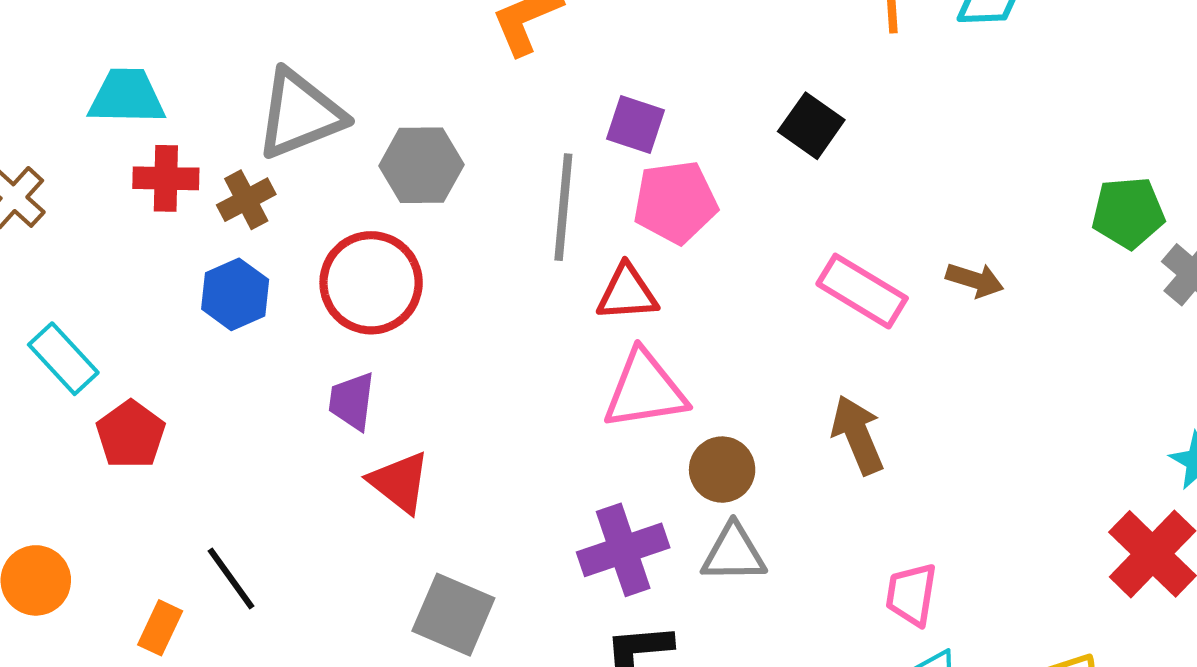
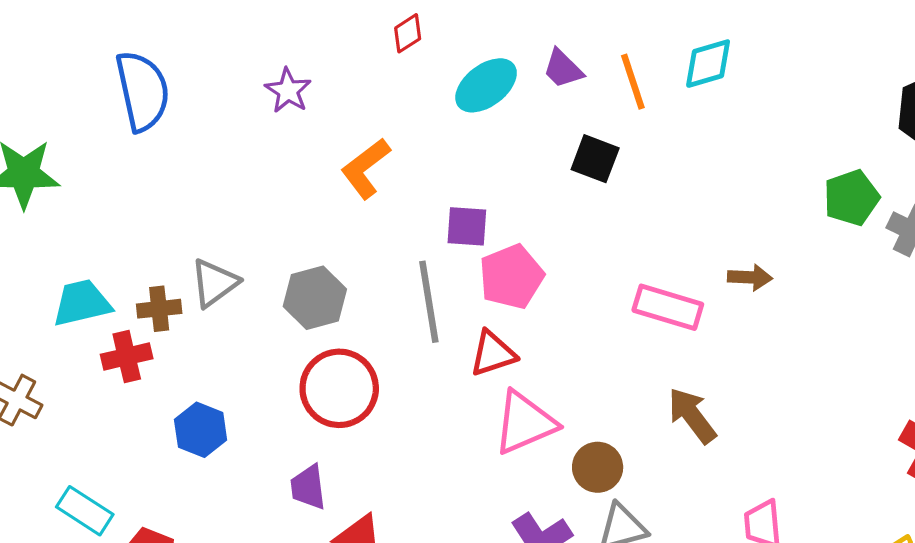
gray triangle: (300, 114) -> (214, 283), size x0.7
black square: (811, 126) -> (595, 159), moved
brown cross: (246, 200) -> (159, 309), moved, turned 36
red circle: (371, 283) -> (339, 388), moved

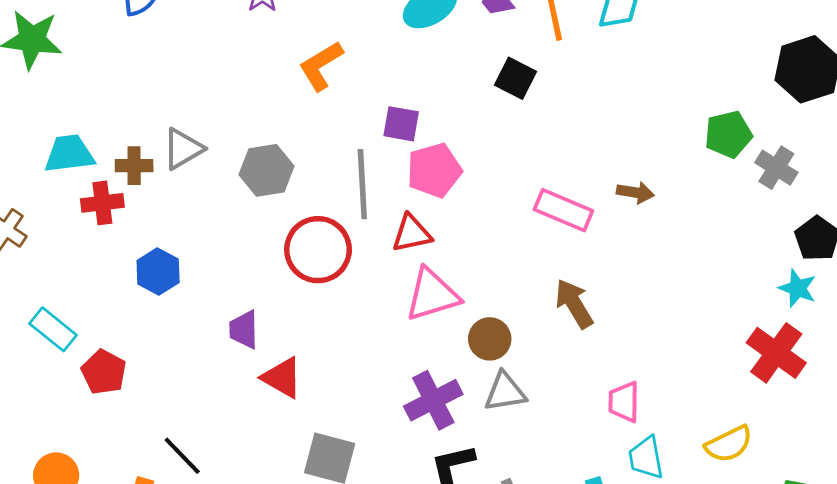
red circle: (339, 388) -> (318, 250), moved

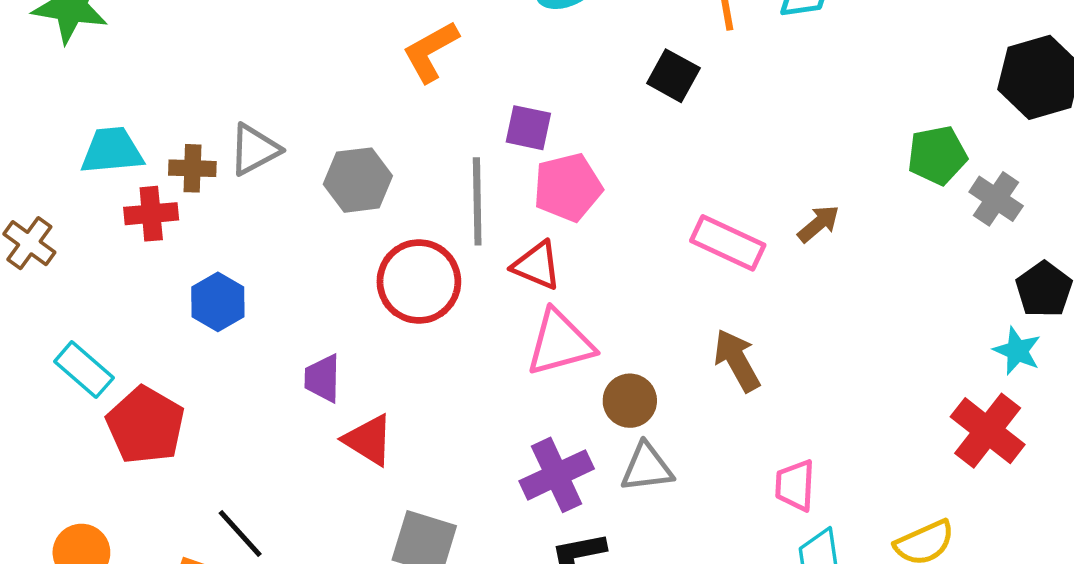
brown arrow: (635, 192) -> (818, 224), turned -51
red triangle: (412, 234) -> (537, 265), turned 33
red pentagon: (104, 372) -> (146, 425), size x1.4

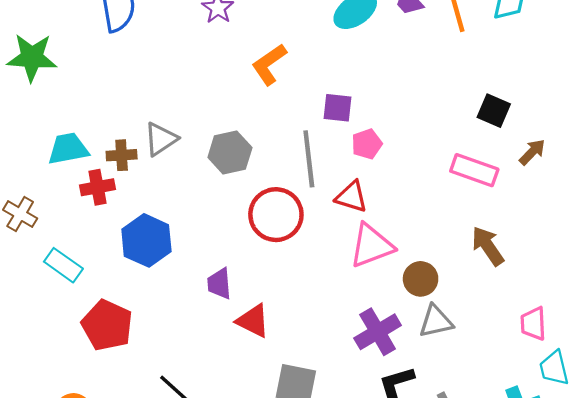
black square: (673, 76) -> (494, 111), moved
pink pentagon: (568, 187) -> (367, 144), size x0.7
blue hexagon: (218, 302) -> (146, 240), size x1.4
cyan rectangle: (84, 370) -> (63, 265), moved

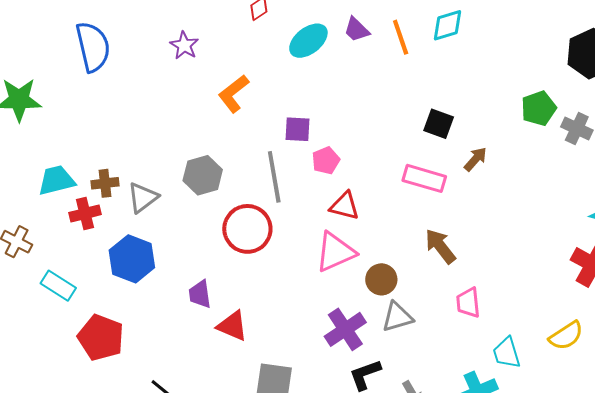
gray triangle: (161, 139) -> (143, 198), moved
red triangle: (352, 197) -> (345, 206), moved
pink trapezoid: (533, 324) -> (468, 303), moved

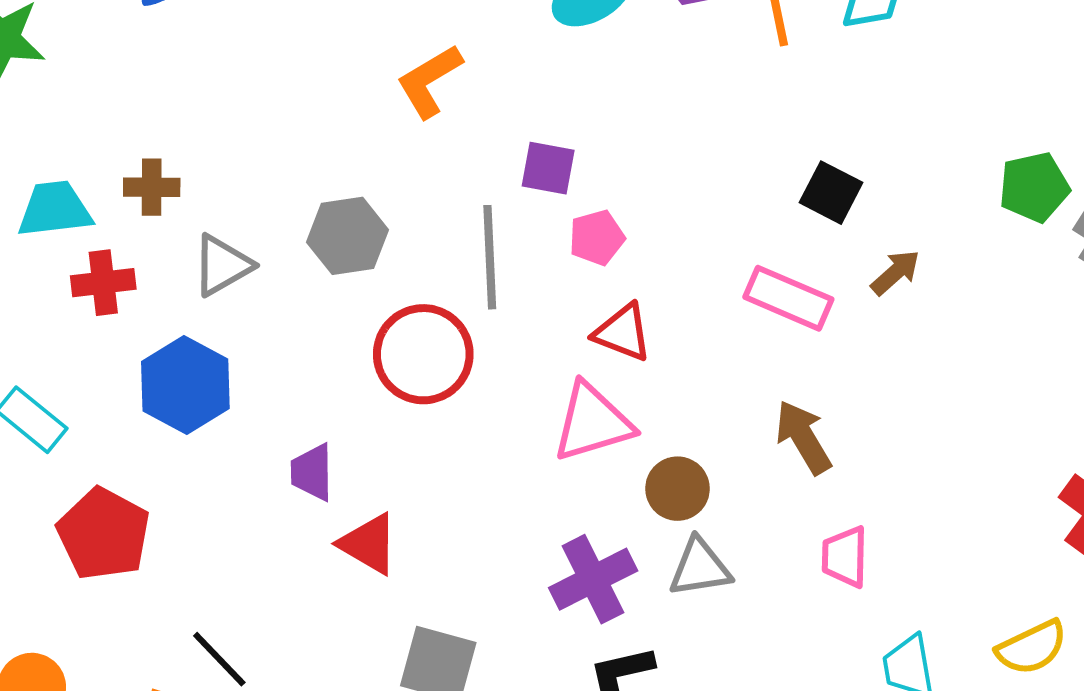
brown cross: (105, 183) -> (152, 187), moved

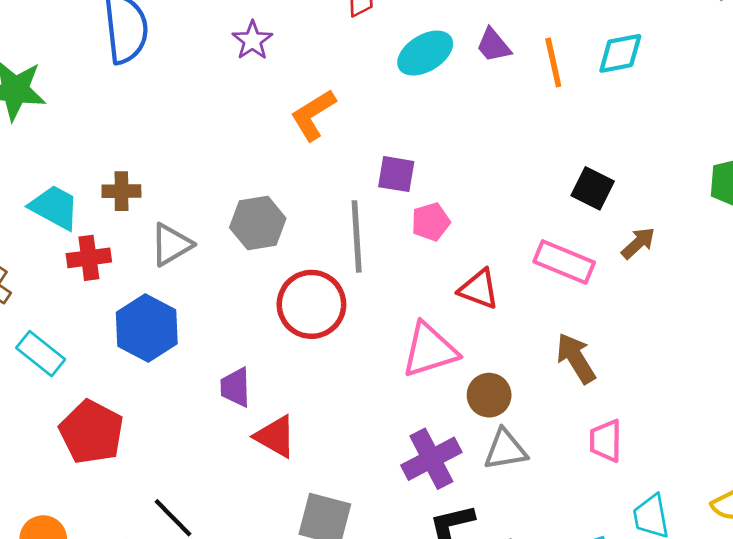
cyan trapezoid: (55, 209) -> (54, 207), turned 36
red triangle: (623, 333) -> (479, 289), moved

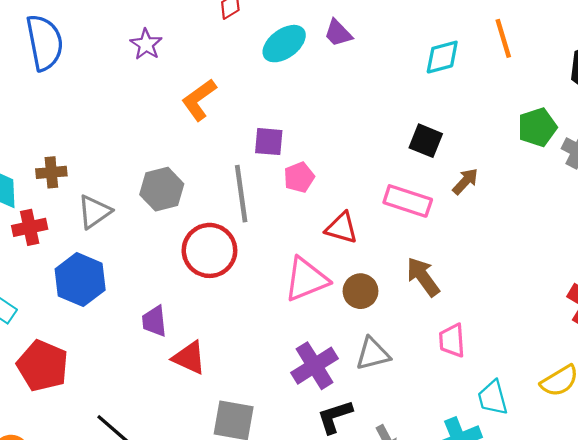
cyan diamond: (620, 53) -> (442, 57), moved
orange line: (553, 63) -> (503, 38), moved
brown circle: (489, 395) -> (361, 291), moved

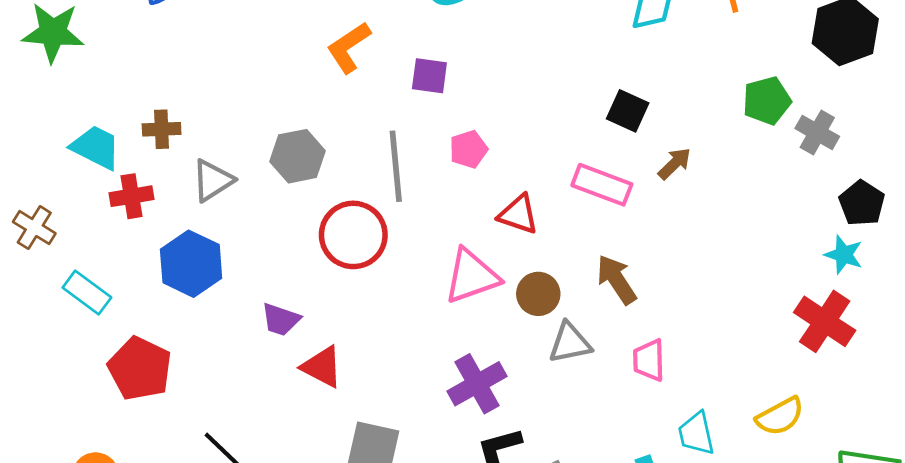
purple square: (269, 142) -> (429, 76), moved
purple trapezoid: (154, 321) -> (281, 320), turned -68
gray triangle: (373, 354) -> (570, 343), moved

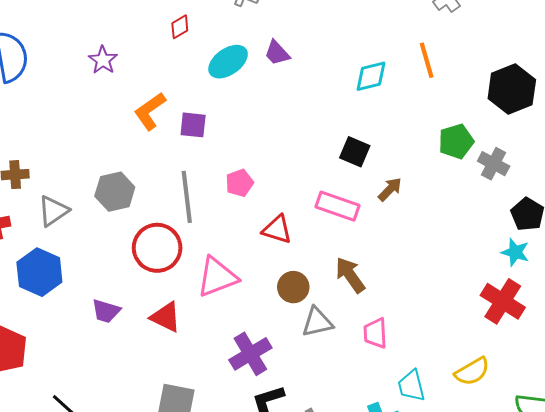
purple square: (429, 76) -> (193, 125), moved
pink triangle: (472, 276) -> (217, 277), moved
red triangle: (322, 367) -> (166, 317), moved

